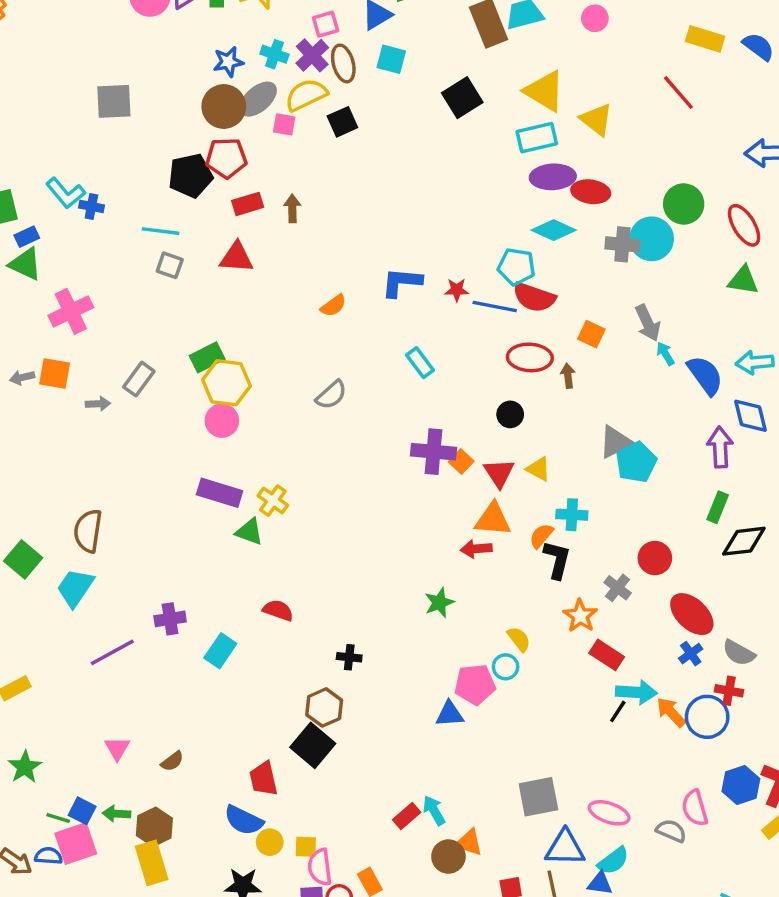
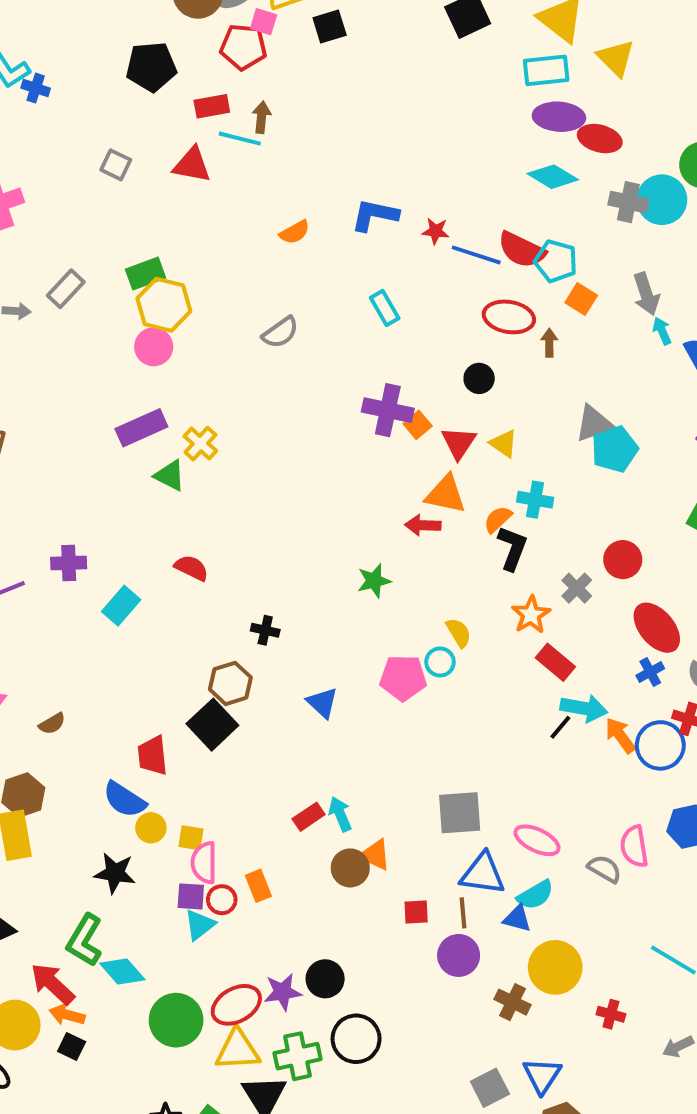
red pentagon: (226, 158) -> (243, 47), moved
cyan line: (161, 231) -> (240, 139), moved
cyan pentagon: (516, 267) -> (556, 261), moved
purple rectangle: (220, 493) -> (141, 428), turned -48
blue triangle: (450, 714) -> (322, 703), moved, turned 40

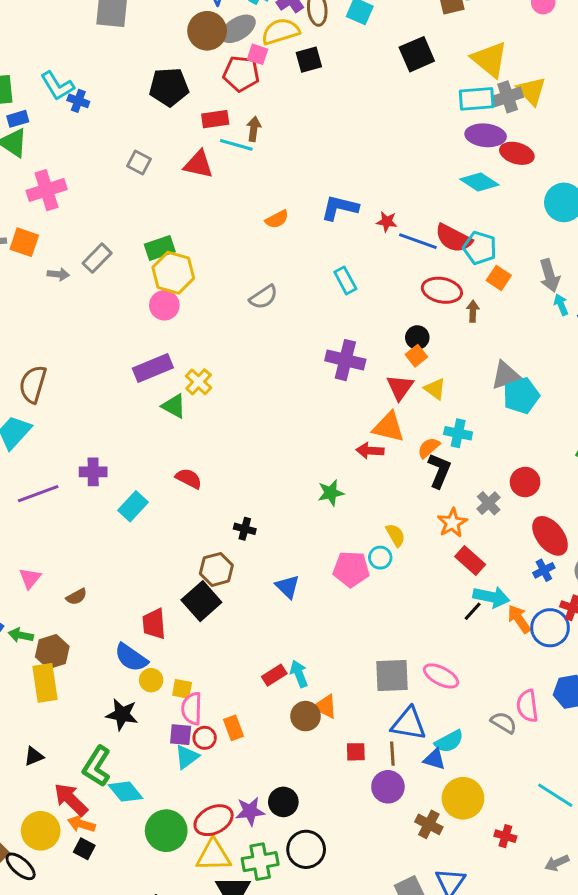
gray cross: (628, 202) -> (508, 97), moved, turned -32
orange square: (418, 425) -> (416, 356), moved
pink ellipse: (537, 840) -> (441, 676), moved

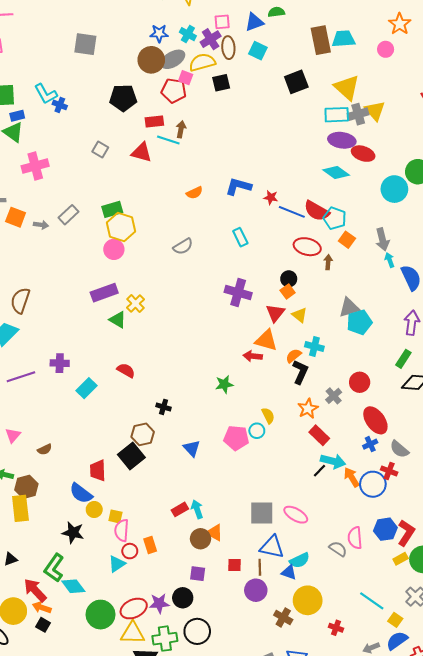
orange square: (24, 242) -> (16, 217), moved
purple square: (181, 735) -> (198, 574), moved

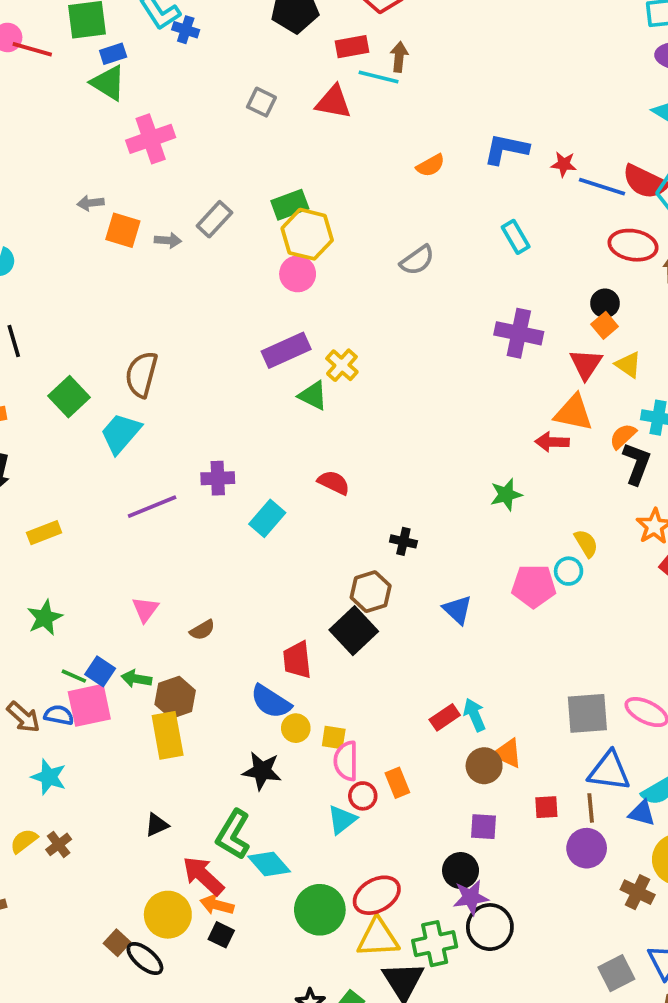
purple star: (159, 603) -> (471, 897), moved

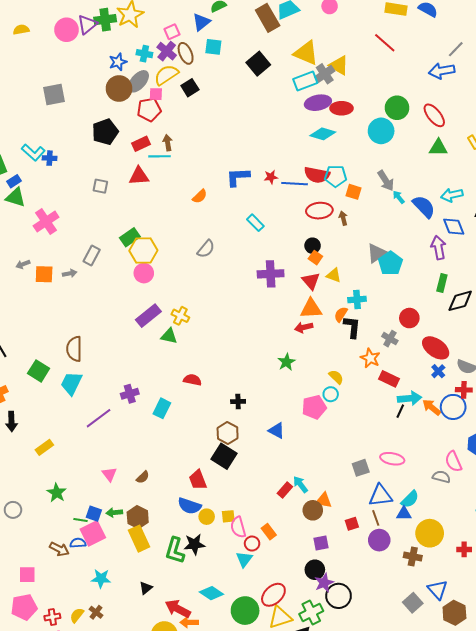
gray square: (587, 713) -> (361, 468), size x0.7
cyan star: (49, 777) -> (101, 579), moved
green L-shape: (233, 834) -> (175, 550), moved

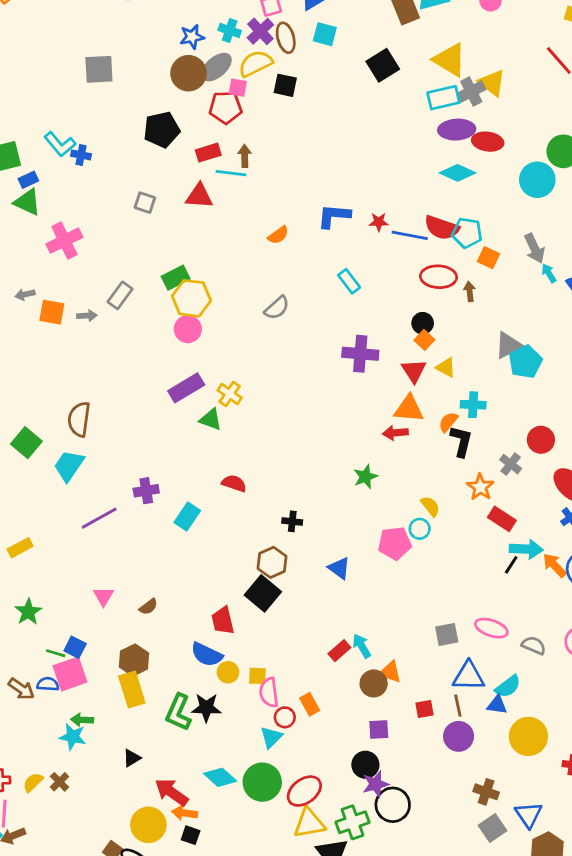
black square: (190, 88) -> (285, 85), turned 36
gray semicircle: (441, 477) -> (534, 645), moved
green arrow: (114, 513) -> (82, 720), moved
brown cross: (413, 556) -> (486, 792), moved
green circle: (245, 611) -> (262, 782), moved

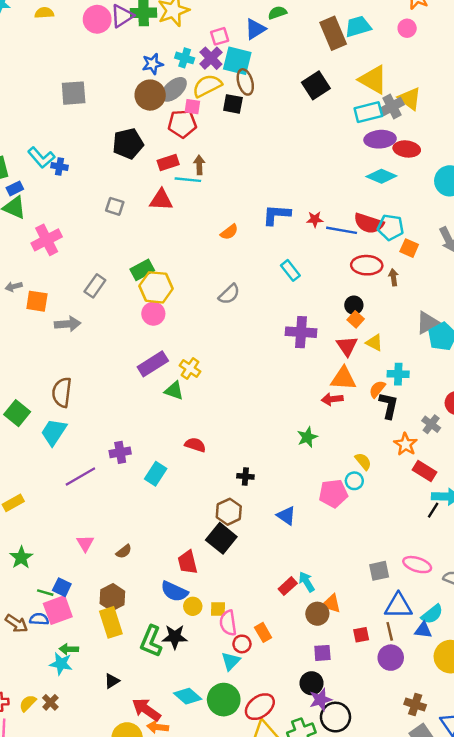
cyan square: (325, 34) -> (237, 61), moved, size x1.4
brown ellipse: (286, 38) -> (245, 82), moved
gray arrow: (87, 316) -> (68, 324), moved, size x1.5

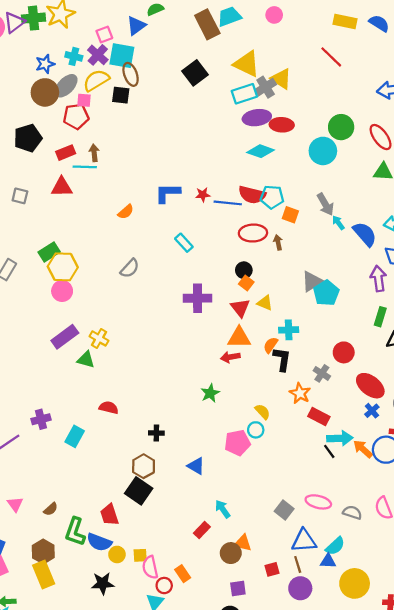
black line: (433, 510) -> (329, 451), turned -64
gray square: (379, 571) -> (284, 510), turned -36
cyan arrow: (307, 582) -> (223, 509), moved
green L-shape: (151, 641) -> (75, 532), moved

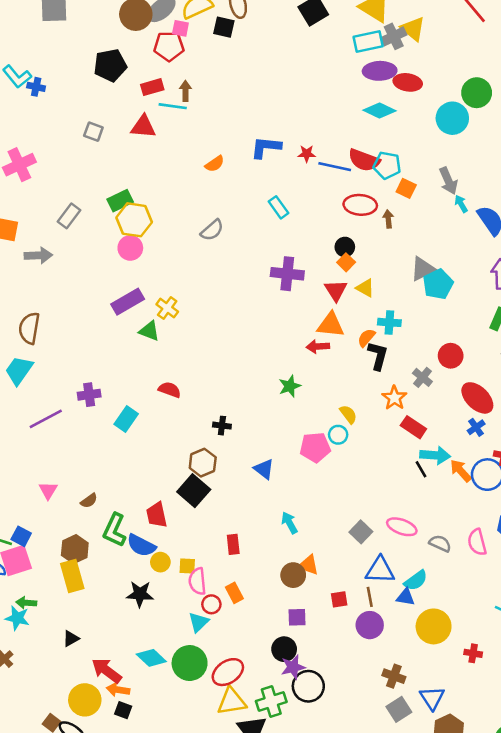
red rectangle: (202, 530) -> (233, 544), moved, turned -56

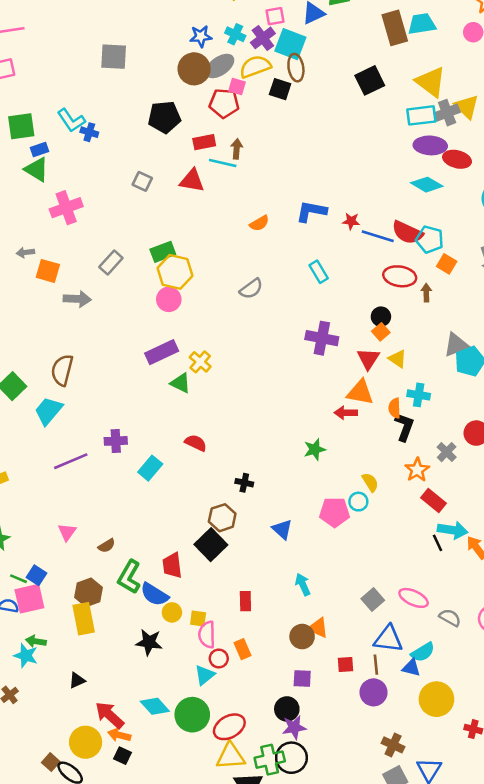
orange semicircle: (366, 338) -> (395, 408), turned -48
black circle: (308, 686) -> (291, 758), moved

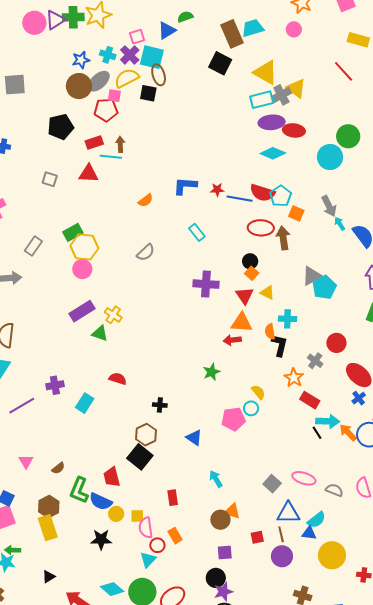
black square: (370, 80) -> (220, 63), moved, turned -30
cyan pentagon: (430, 240) -> (281, 196), turned 30
brown arrow: (426, 293) -> (283, 238), size x1.6

